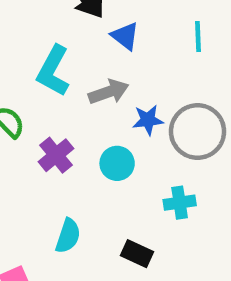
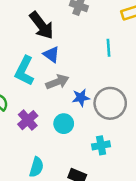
blue triangle: (125, 36) -> (51, 54), moved

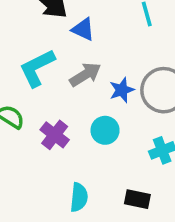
blue triangle: (51, 54) -> (83, 29), moved
cyan L-shape: (24, 71) -> (37, 68), turned 48

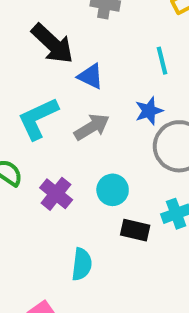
blue star: (122, 90) -> (149, 111), moved
black rectangle: (137, 199) -> (135, 230), moved

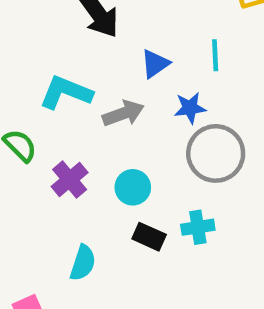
blue triangle: (90, 76) -> (155, 64), moved, turned 48
cyan L-shape: (38, 118) -> (66, 92), turned 36

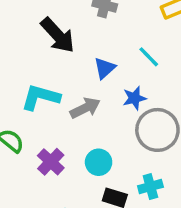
cyan line: (215, 55) -> (149, 57), turned -35

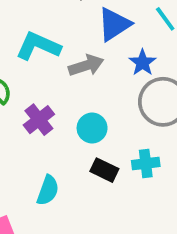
blue triangle: (105, 68) -> (114, 24), size x1.4
blue star: (134, 98) -> (143, 63), turned -30

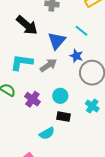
cyan cross: (146, 164) -> (92, 106), turned -32
black rectangle: (104, 170) -> (64, 117), moved
cyan semicircle: (48, 190) -> (47, 133), turned 56

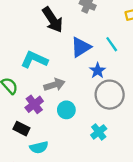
gray arrow: (48, 65) -> (54, 85), moved
black rectangle: (64, 117) -> (21, 129), moved

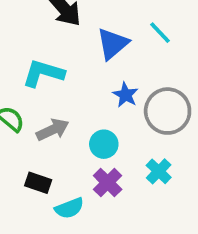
blue star: (98, 71) -> (126, 95), moved
gray arrow: (54, 85) -> (53, 130), moved
purple cross: (34, 104) -> (108, 182), moved

